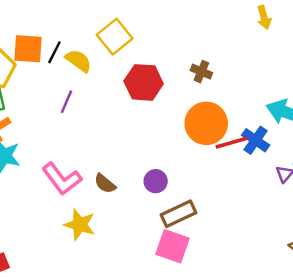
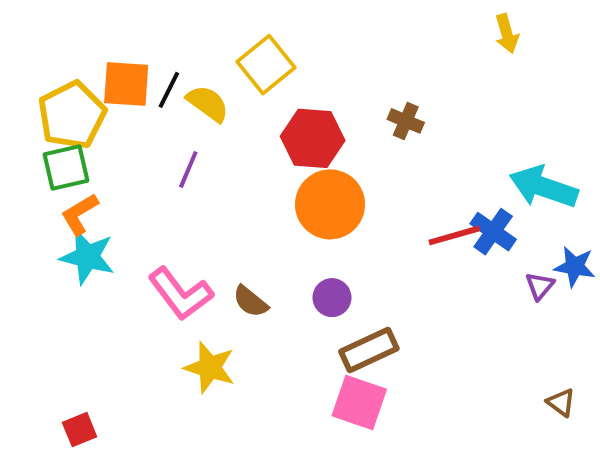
orange circle: (206, 123) -> (330, 204), moved

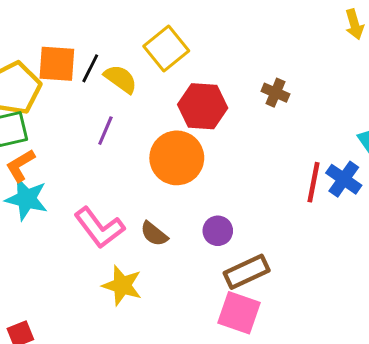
orange circle: (330, 204) -> (177, 158), moved
red line: (454, 235) -> (313, 182), turned -63

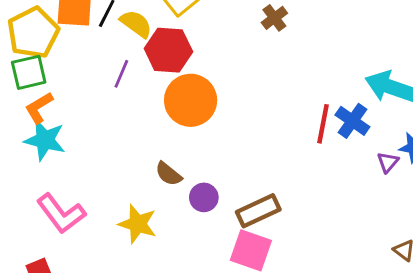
brown cross: (275, 93) -> (274, 18), moved, turned 30
red hexagon: (203, 106) -> (168, 50), moved
pink L-shape: (99, 228) -> (61, 214), moved
purple circle: (218, 231) -> (204, 197), moved

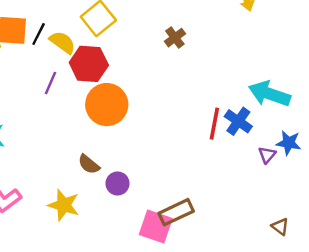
brown rectangle: (258, 211) -> (176, 212), moved

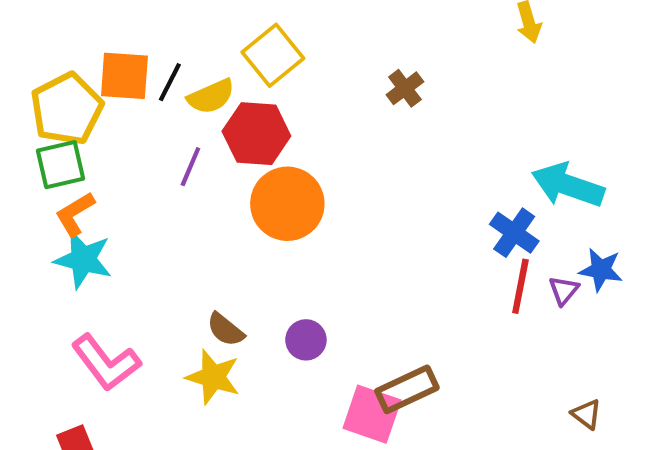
yellow semicircle: (62, 42) -> (211, 97), turned 120
red line: (214, 124) -> (520, 286), moved
brown semicircle: (89, 164) -> (225, 330), moved

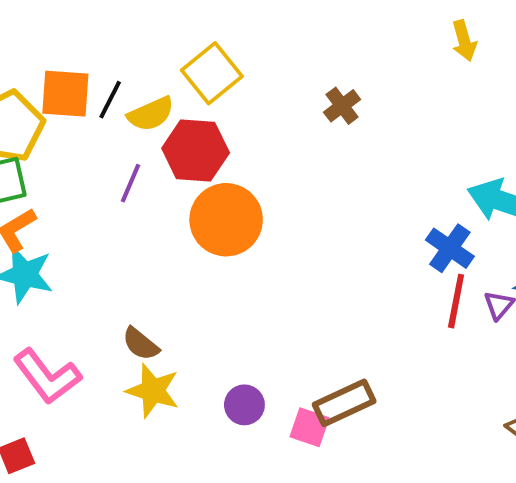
brown semicircle: (225, 330) -> (141, 344), moved
purple circle: (306, 340) -> (244, 405), moved
pink square: (372, 414) -> (310, 427), size x0.7

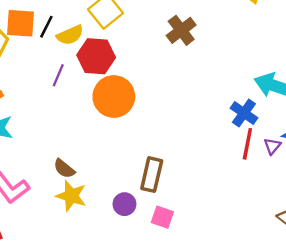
brown cross: (342, 106) -> (181, 30), size x1.4
brown rectangle: (344, 403) -> (152, 175), moved, turned -52

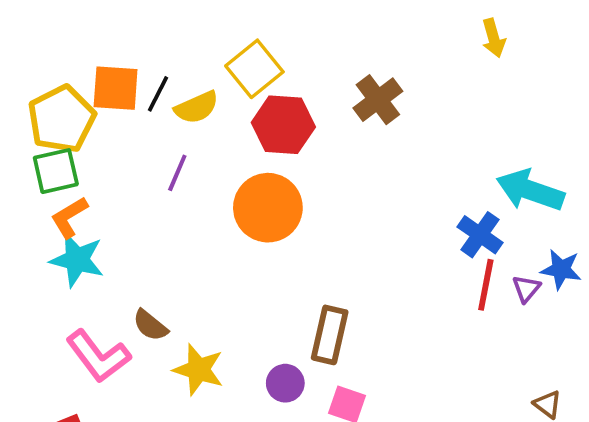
red hexagon: (96, 56) -> (283, 125), moved
brown semicircle: (64, 169) -> (150, 325), moved

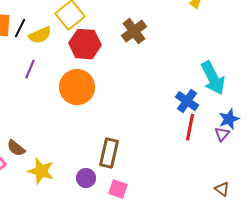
cyan arrow: (530, 190) -> (213, 78), turned -136
blue star: (561, 269) -> (229, 119), turned -30
purple triangle: (526, 289) -> (222, 134), moved

